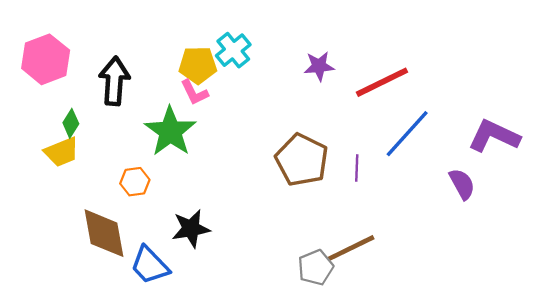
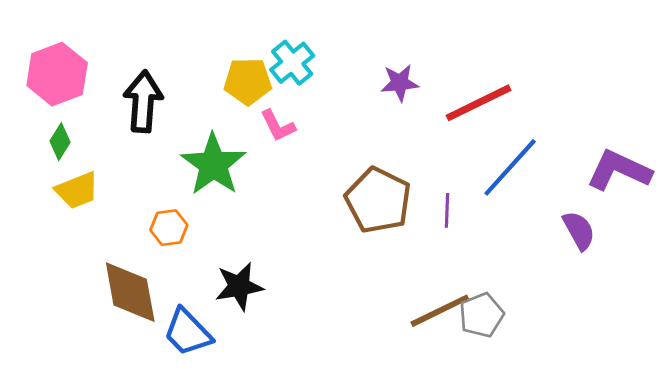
pink L-shape: (194, 92) -> (278, 126), moved
green diamond: (71, 123) -> (60, 142), moved
gray pentagon: (316, 267) -> (481, 315), moved

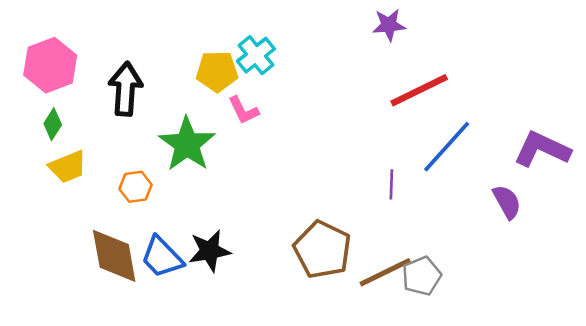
purple star: (400, 83) -> (389, 25), moved
brown pentagon: (378, 200) -> (322, 250), moved
orange hexagon: (169, 228) -> (136, 187), moved
blue trapezoid: (188, 332) -> (162, 257), moved

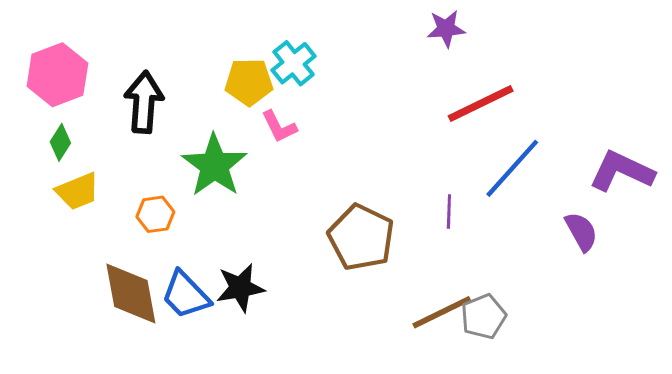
brown pentagon: (322, 250) -> (361, 237), moved

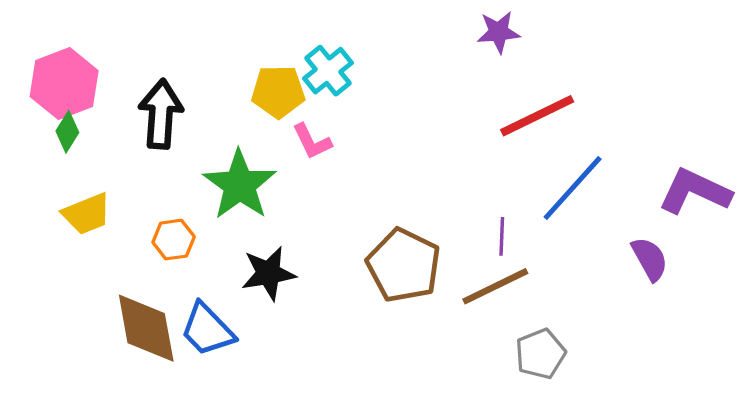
green diamond: (60, 142) -> (67, 132), moved
black star: (240, 288) -> (268, 273), moved
brown line: (442, 312) -> (495, 286), moved

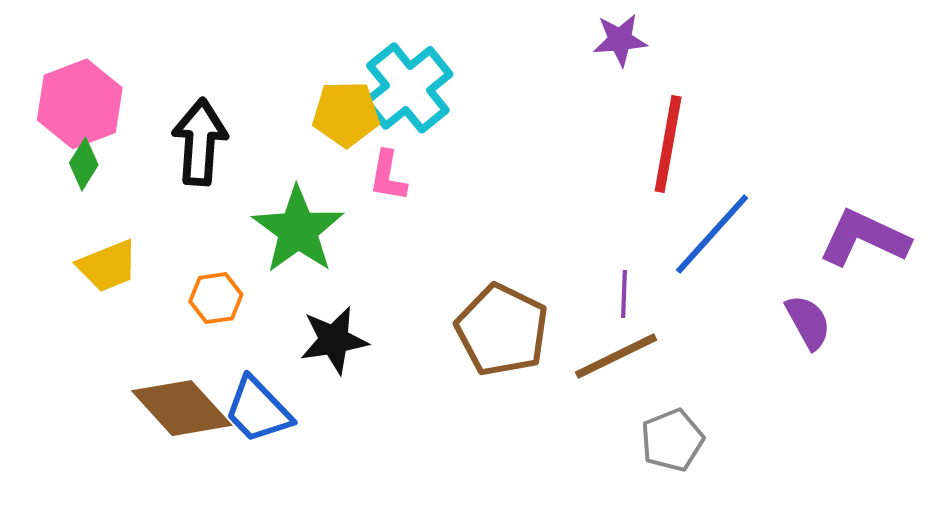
cyan cross: (328, 71) -> (408, 88), size x1.4
red line: (537, 116) -> (668, 144), turned -54
pink L-shape: (312, 141) -> (388, 176), turned 36
brown diamond: (146, 328) -> (182, 408), turned -32

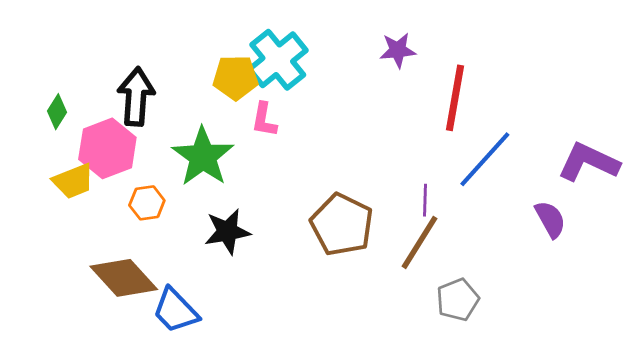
purple star: (620, 40) -> (398, 50), moved
pink hexagon: (80, 104) -> (107, 148), moved
brown line: (616, 356) -> (420, 242), turned -32
blue trapezoid: (258, 410) -> (176, 311), moved

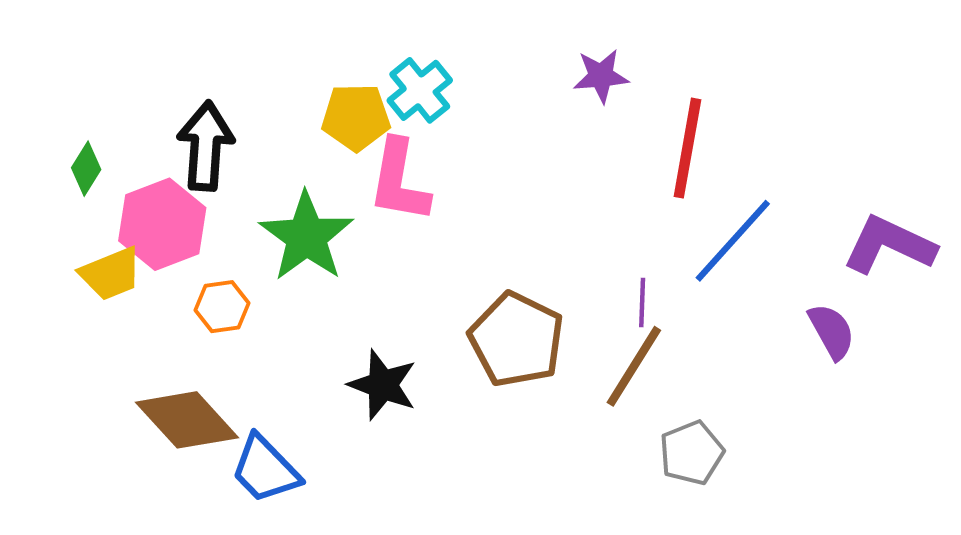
cyan cross: (278, 60) -> (420, 90), size x0.7
pink L-shape: (264, 120) -> (399, 181), size x1.6
black star: (227, 232) -> (383, 385), moved, turned 30

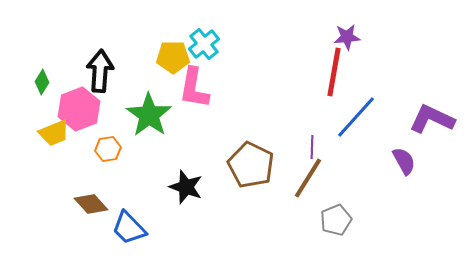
purple star: (601, 76) -> (347, 37), moved
brown diamond: (187, 420) -> (91, 204), size x0.7

